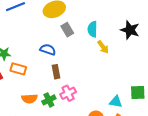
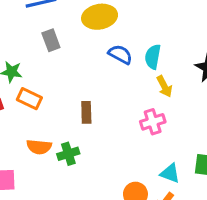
gray rectangle: (67, 30) -> (51, 40), moved
blue semicircle: (48, 50) -> (120, 54), moved
pink cross: (68, 93) -> (153, 122), moved

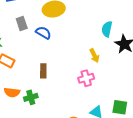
blue semicircle: (120, 54) -> (43, 33), moved
cyan semicircle: (153, 57) -> (107, 29), moved

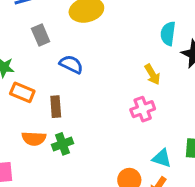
blue semicircle: (43, 33) -> (71, 64), moved
brown rectangle: (43, 71) -> (56, 107), moved

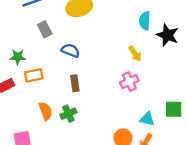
orange rectangle: (22, 92) -> (34, 75), turned -30
brown rectangle: (56, 107) -> (75, 83), moved
orange semicircle: (34, 139) -> (46, 111), turned -108

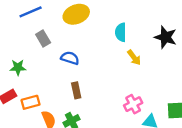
cyan semicircle: (145, 21) -> (121, 32), moved
orange rectangle: (34, 75) -> (30, 102), moved
pink cross: (129, 82) -> (133, 104), moved

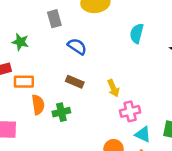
yellow arrow: (134, 58) -> (113, 88), moved
brown rectangle: (76, 90) -> (75, 82), turned -70

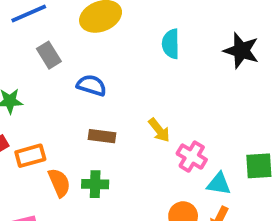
pink cross: (130, 111) -> (192, 157), turned -30
green cross: (61, 112) -> (95, 184), turned 30

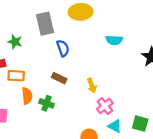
cyan semicircle: (171, 44) -> (114, 40), turned -105
gray rectangle: (49, 55) -> (45, 24), size x1.5
blue semicircle: (92, 85) -> (63, 48), turned 35

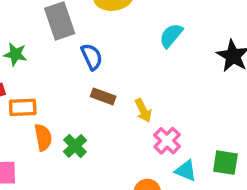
cyan semicircle: (114, 40) -> (171, 35), turned 133
brown rectangle: (59, 78) -> (103, 96), moved
green cross: (47, 103) -> (75, 146), turned 32

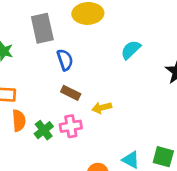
yellow arrow: (143, 110) -> (102, 108), turned 96
pink cross: (167, 141) -> (71, 126), moved, turned 30

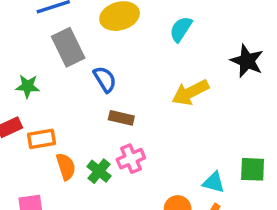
cyan semicircle: (131, 50) -> (181, 29), moved
yellow arrow: (102, 108) -> (190, 92), moved, size x1.5

